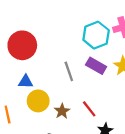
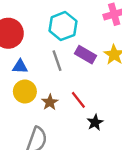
cyan hexagon: (96, 35) -> (63, 26), moved
blue triangle: (26, 82) -> (20, 67), moved

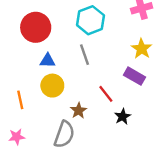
purple rectangle: (86, 55) -> (134, 76), moved
brown star: (50, 102) -> (79, 111), moved

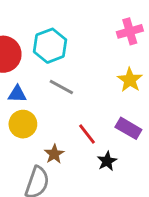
cyan hexagon: (90, 20) -> (50, 46), moved
gray line: (84, 55) -> (61, 87), turned -42
purple rectangle: (134, 76) -> (128, 128), moved

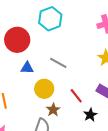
cyan hexagon: (50, 46) -> (50, 19), moved
yellow circle: (23, 124) -> (44, 89), moved

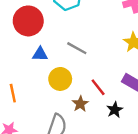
brown star: (53, 110) -> (80, 104), moved

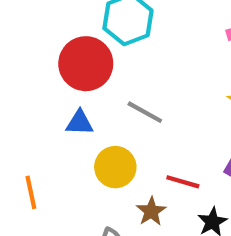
red circle: (28, 21) -> (86, 64), moved
red line: (98, 87) -> (183, 182), turned -36

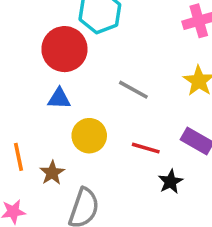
gray line: (145, 112) -> (133, 90), moved
brown star: (151, 211) -> (52, 173), moved

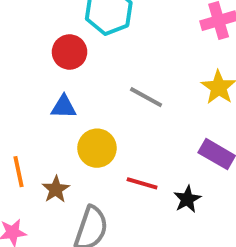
red circle: (64, 49) -> (70, 52), size x0.7
red line: (146, 148) -> (142, 183), moved

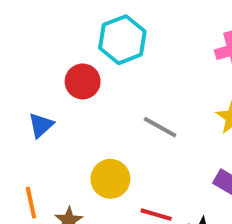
blue triangle: (64, 107) -> (41, 125), moved, turned -44

